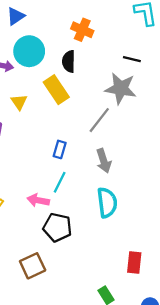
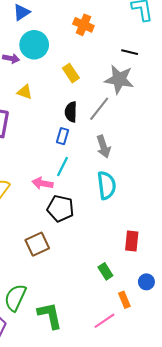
black semicircle: (69, 61) -> (71, 112), moved
yellow rectangle: (56, 90) -> (71, 73), moved, size x0.7
yellow triangle: (19, 102) -> (25, 92), turned -35

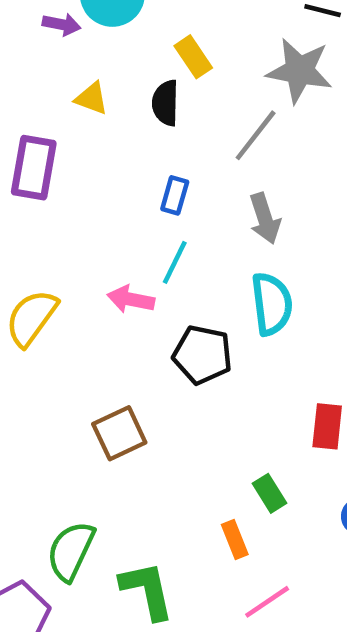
black semicircle: (71, 112) -> (165, 103), moved
black pentagon: (60, 208) -> (202, 355), moved
orange rectangle: (124, 300) -> (235, 540), moved

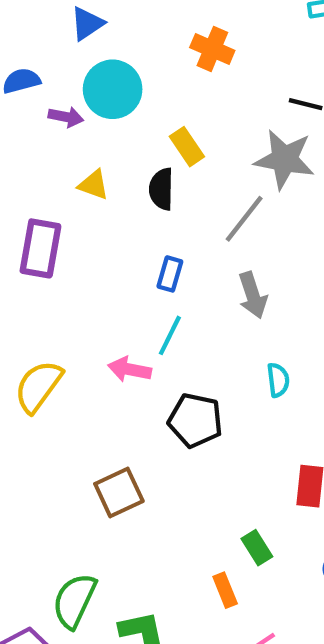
cyan semicircle: (272, 304) -> (278, 380), moved, size x0.6

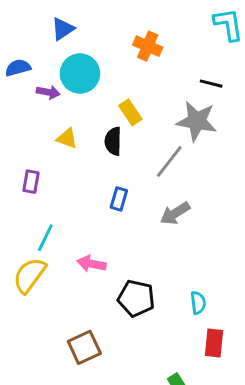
purple rectangle: (40, 248) -> (31, 182), size x0.6
gray arrow: (253, 295) -> (175, 213), turned 76
cyan line: (170, 335) -> (45, 238), moved
cyan semicircle: (278, 380) -> (198, 303), moved

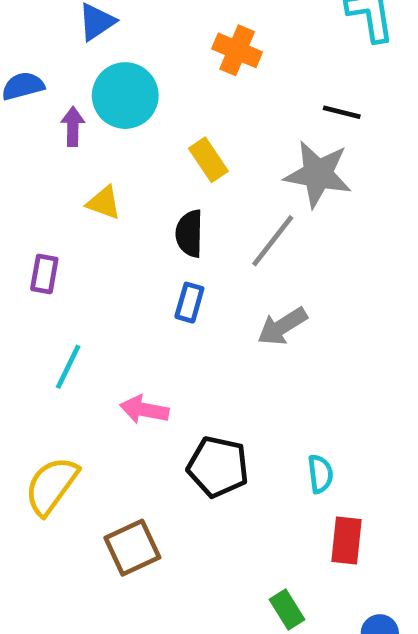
purple arrow: (48, 92) -> (73, 126), turned -100
black semicircle: (113, 141) -> (189, 234), moved
yellow semicircle: (29, 275) -> (51, 486), moved

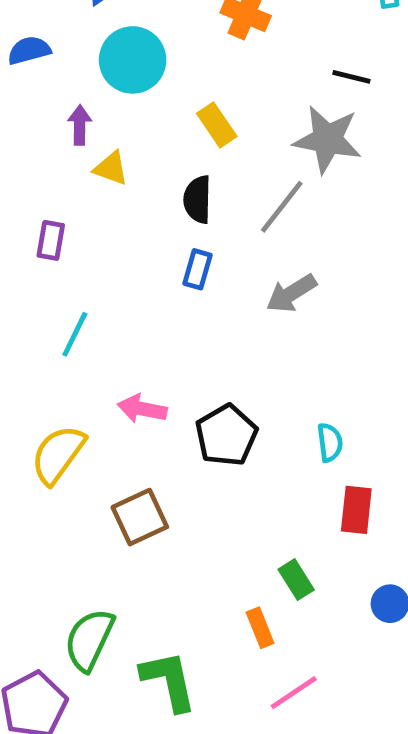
purple arrow: (73, 126) -> (80, 125), moved
pink arrow: (144, 410) -> (142, 409), moved
black pentagon: (218, 467) -> (226, 435), turned 30

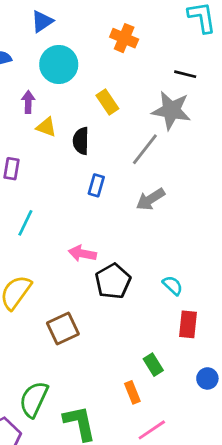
black semicircle: (198, 200) -> (81, 141), moved
pink arrow: (142, 409) -> (82, 253), moved
cyan semicircle: (330, 442) -> (173, 285), turned -40

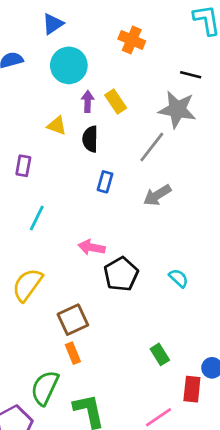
purple arrow: (28, 102) -> (88, 102), moved
red rectangle: (188, 324) -> (192, 389), moved
orange rectangle: (132, 392) -> (73, 353), moved

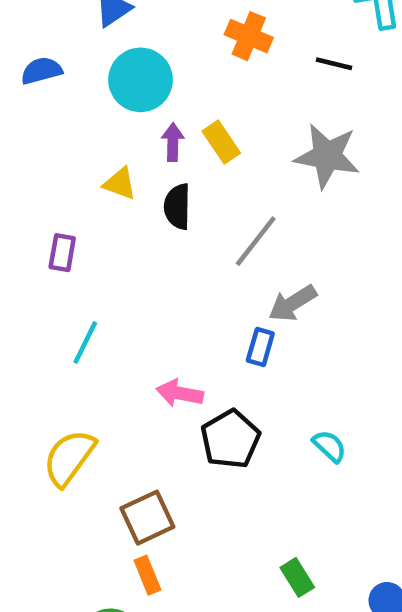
black line: (191, 75) -> (334, 64), moved
gray line: (152, 147) -> (256, 241), moved
blue rectangle: (105, 182) -> (260, 347), moved

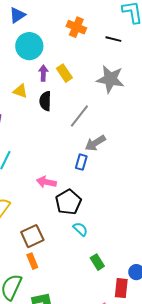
cyan semicircle: (329, 446) -> (80, 229), moved

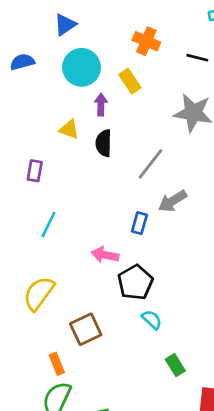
yellow rectangle: (64, 73) -> (130, 81), moved
blue rectangle: (81, 162) -> (139, 223), moved
orange rectangle: (32, 261) -> (57, 364), moved

